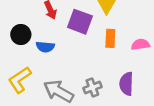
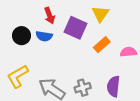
orange rectangle: (110, 38) -> (102, 45), turned 42
blue semicircle: (45, 47) -> (44, 36), moved

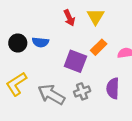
red arrow: (50, 16) -> (69, 18), moved
purple square: (75, 28) -> (75, 61), moved

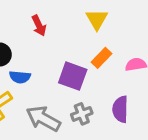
red arrow: (69, 18) -> (39, 26), moved
blue semicircle: (40, 42) -> (20, 77), moved

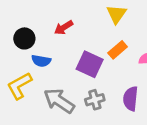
red arrow: (39, 26) -> (64, 27), moved, turned 78

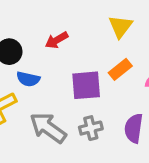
purple square: (90, 64) -> (86, 85), turned -32

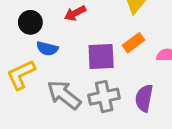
gray cross: (91, 128) -> (104, 97), size x1.4

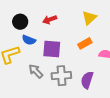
purple square: (101, 56) -> (52, 49), moved
gray arrow: (64, 95) -> (36, 71), size x0.7

